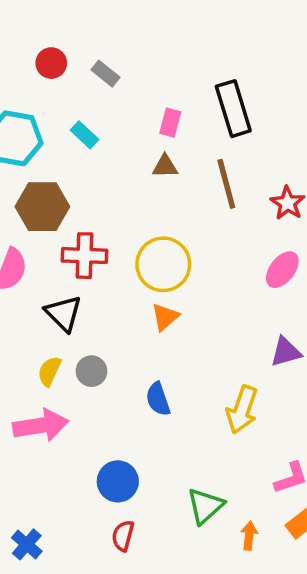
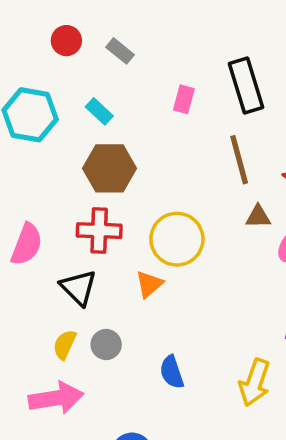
brown triangle: (165, 166) -> (258, 217), moved
brown hexagon: (42, 207) -> (110, 168), moved
orange triangle: (165, 317) -> (149, 284), moved

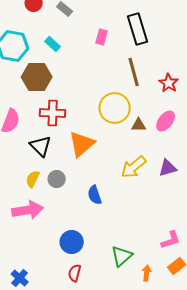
brown hexagon: (110, 168) -> (37, 77), moved
brown triangle: (258, 217) -> (139, 125), moved
yellow circle: (177, 239) -> (115, 108), moved
orange triangle: (149, 284) -> (82, 144), size x1.6
yellow arrow: (255, 382) -> (134, 167), moved, turned 32

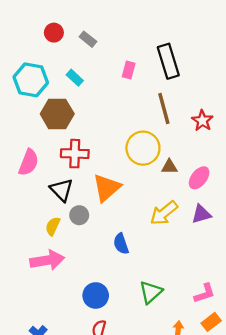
pink ellipse: (166, 121) -> (199, 178), moved
gray circle: (57, 179) -> (79, 215), moved
green triangle: (122, 256) -> (151, 292), moved

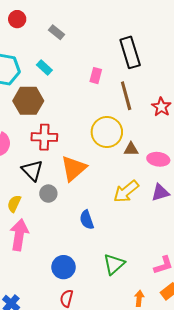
red circle: (54, 33) -> (17, 19), moved
pink rectangle: (129, 70) -> (96, 76), moved
pink ellipse: (199, 178) -> (158, 159), turned 60
yellow semicircle: (53, 226) -> (14, 204), moved
pink arrow: (47, 260) -> (19, 235), turned -72

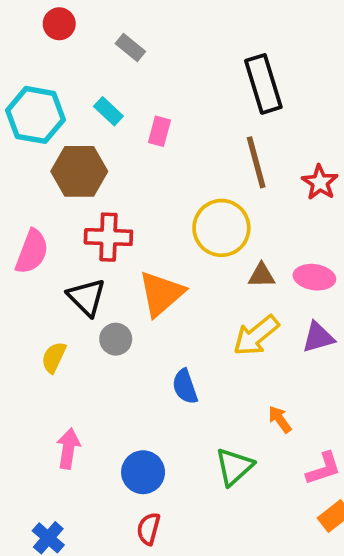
pink rectangle: (96, 76) -> (159, 131), moved
brown triangle: (131, 149) -> (262, 275), moved
pink arrow: (19, 235) -> (68, 449), moved, size x0.7
orange arrow: (139, 298) -> (280, 419), moved, turned -42

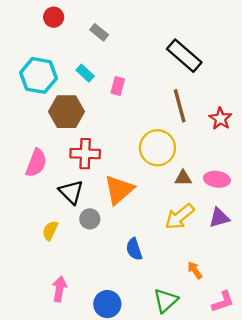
black rectangle: (263, 84) -> (184, 56), turned -32

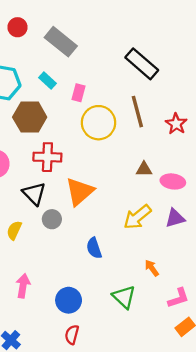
gray rectangle: (99, 32) -> (61, 42), size x1.8
yellow circle: (157, 148) -> (98, 123), moved
brown triangle: (183, 178) -> (144, 169), moved
green triangle: (166, 301) -> (124, 297), turned -35

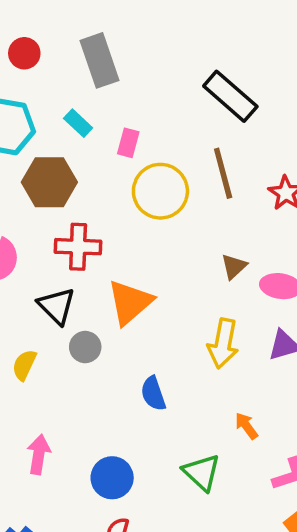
red circle: (17, 27) -> (24, 53), moved
gray rectangle: (61, 42) -> (100, 60), turned 32
brown triangle: (144, 169) -> (234, 266), turned -42
yellow arrow: (137, 217) -> (223, 343), turned -40

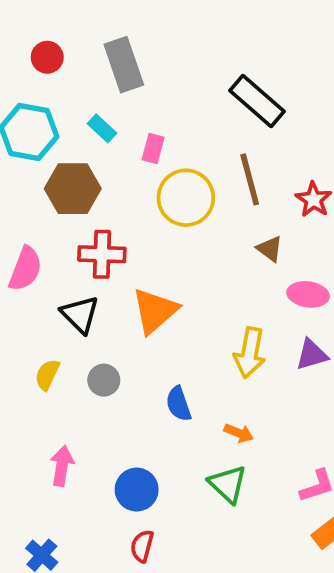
brown triangle: (234, 266) -> (270, 249), moved, turned -40
gray circle: (85, 347) -> (104, 380), moved
orange arrow: (246, 426) -> (239, 433), moved, turned 148

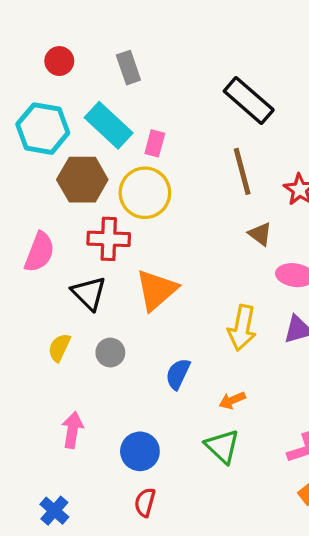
gray rectangle: (124, 65) -> (128, 68), size x0.7
cyan rectangle: (102, 128) -> (109, 125), size x1.8
yellow circle: (186, 198) -> (145, 193), moved
blue semicircle: (179, 404) -> (178, 374), turned 44
orange arrow: (239, 433) -> (232, 400), turned 135

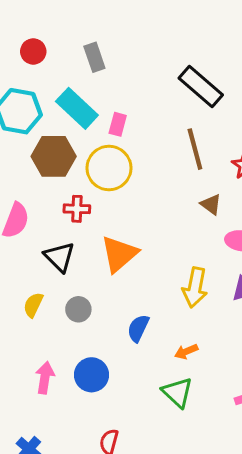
red cross: (109, 239) -> (77, 209), size x0.7
blue circle: (140, 451) -> (92, 375), moved

